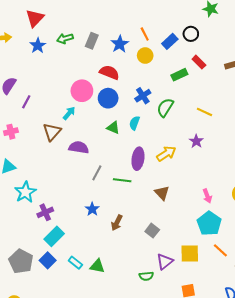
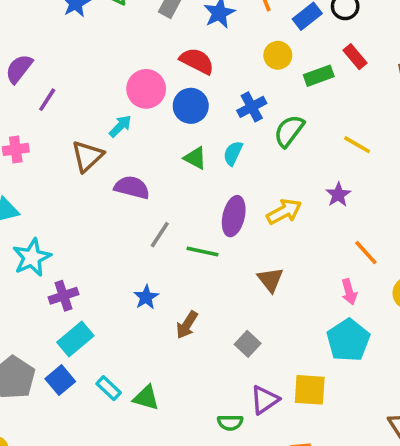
yellow circle: (145, 56) -> (278, 55), moved
orange line: (220, 250) -> (366, 253), moved

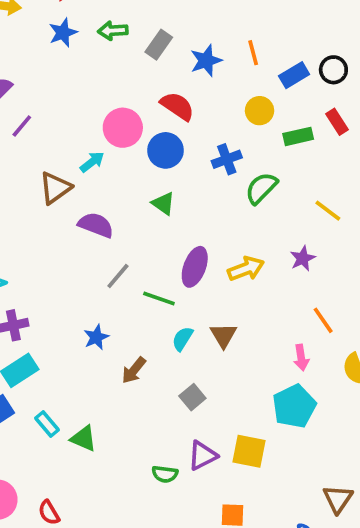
cyan semicircle: (233, 153) -> (183, 339), moved

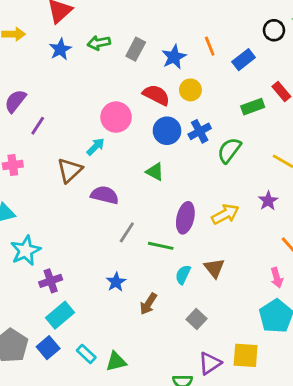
black circle: (333, 70) -> (274, 30), moved
yellow circle: (260, 111) -> (190, 90), moved
blue circle: (166, 150) -> (167, 131), moved
green triangle: (84, 438) -> (116, 362), turned -30

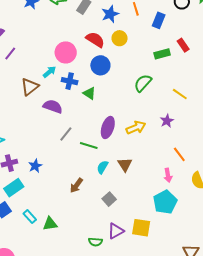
blue rectangle: (244, 60) -> (159, 20), turned -35
blue cross: (200, 131) -> (70, 81), moved, turned 35
blue star: (116, 282) -> (35, 166), moved

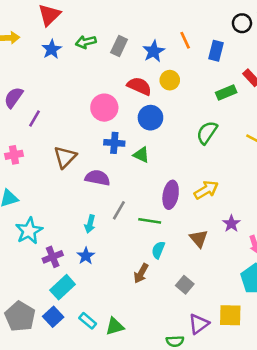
cyan arrow: (49, 72) -> (90, 224), moved, turned 152
purple star: (167, 121) -> (231, 224), moved
cyan semicircle: (102, 167) -> (158, 250), moved

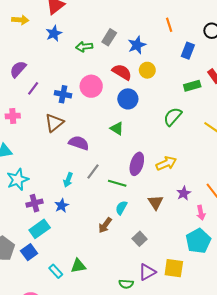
orange line: (185, 40) -> (169, 25), moved
green arrow: (86, 42) -> (84, 47), moved
blue cross: (114, 143) -> (63, 94), moved
cyan rectangle: (88, 321) -> (56, 271), moved

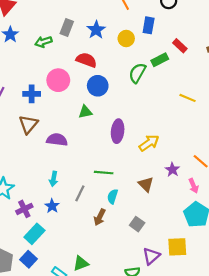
yellow circle: (147, 70) -> (126, 38), moved
green semicircle: (173, 117) -> (137, 73), moved
green triangle: (117, 128) -> (85, 112), moved, turned -32
purple ellipse: (137, 164) -> (118, 131), moved
gray line: (93, 172) -> (80, 193), moved

